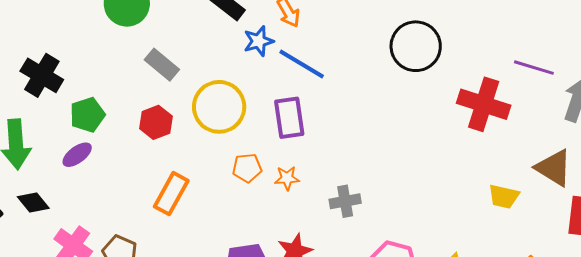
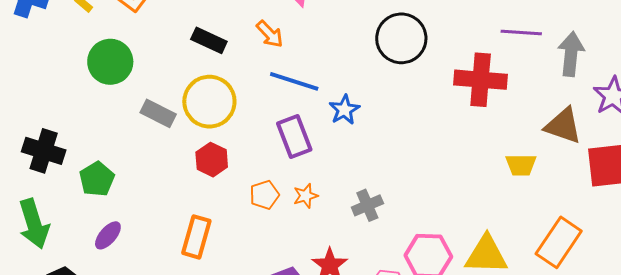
blue star: (259, 41) -> (344, 110), moved
yellow circle: (219, 107) -> (209, 102), moved
red hexagon: (156, 122) -> (212, 160), moved
purple ellipse: (77, 155) -> (108, 235), moved

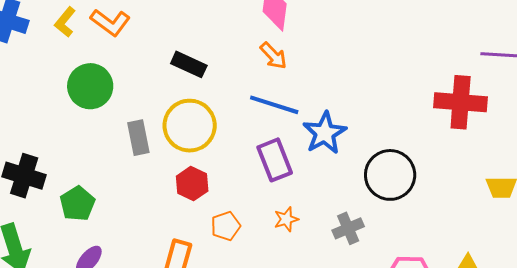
orange arrow: (270, 34) -> (273, 56), moved
black circle: (401, 38) -> (390, 175), moved
blue star: (344, 110) -> (325, 133), size x1.4
gray rectangle: (158, 113) -> (138, 138), turned 52
orange pentagon: (264, 195) -> (226, 226), moved

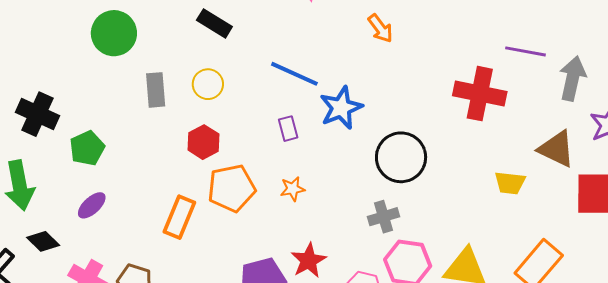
orange arrow: (273, 56) -> (380, 28), moved
yellow circle: (190, 126) -> (208, 84), size x0.6
purple rectangle: (275, 160) -> (288, 129), size x0.6
orange pentagon: (226, 226) -> (232, 188), size x1.6
gray cross: (348, 228) -> (384, 217), moved

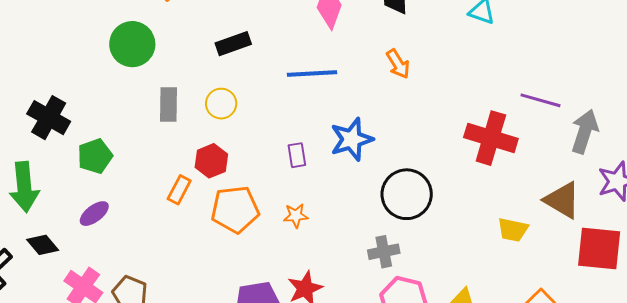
black rectangle: (214, 23) -> (233, 44), turned -56
blue line: (294, 74) -> (312, 73), moved, turned -33
orange rectangle: (179, 217) -> (179, 190), moved, size x0.7

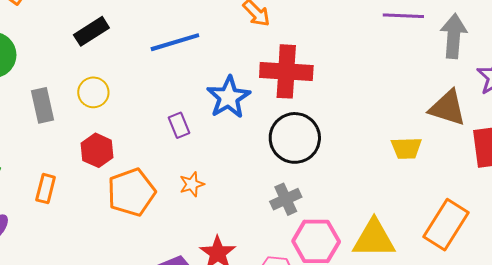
red cross: (491, 138) -> (286, 71), moved
orange rectangle: (179, 190) -> (46, 189), moved

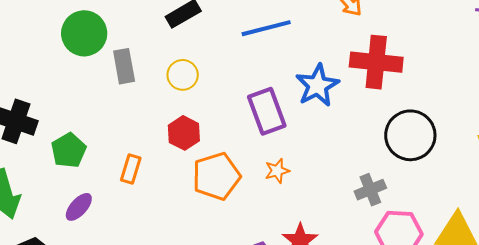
gray rectangle: (42, 105) -> (124, 66), moved
purple rectangle: (179, 125) -> (267, 111), size x1.8
black circle: (295, 138) -> (410, 135), moved

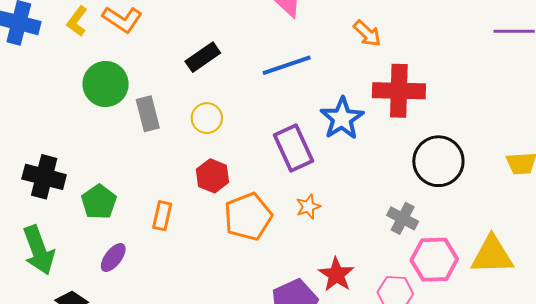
gray cross: (370, 190) -> (403, 218), turned -36

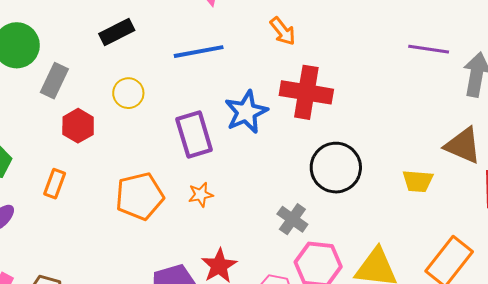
gray rectangle: (148, 114) -> (54, 81), turned 32
yellow circle: (207, 118) -> (128, 93), moved
red hexagon: (212, 176) -> (78, 126), moved

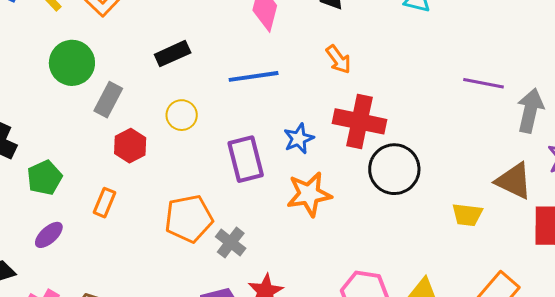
blue star: (246, 112) -> (299, 139), size x0.7
black circle: (336, 168) -> (394, 169), moved
orange star: (201, 195) -> (309, 194), moved, size x1.8
gray cross: (292, 219) -> (231, 243), moved

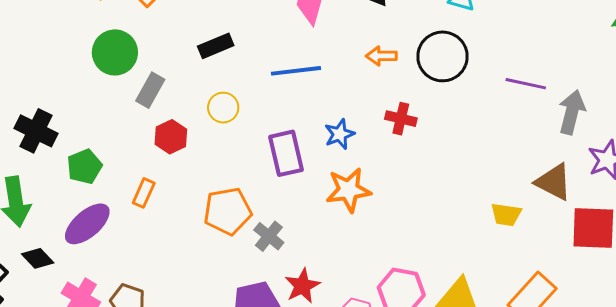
orange arrow: (338, 59) -> (381, 56), turned 124
red cross: (360, 121) -> (401, 119), size x0.6
black circle: (394, 169) -> (442, 56), moved
purple ellipse: (49, 235) -> (87, 224), size x1.6

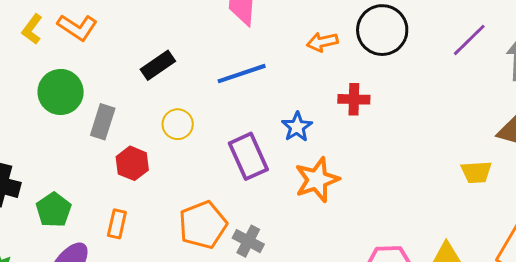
purple line: (526, 84) -> (469, 40), turned -45

